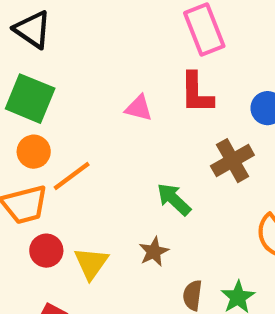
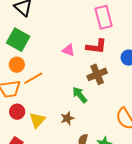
red L-shape: (197, 93) -> (96, 46), turned -90
brown cross: (232, 161) -> (97, 74), moved

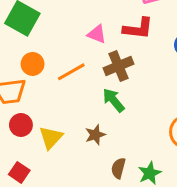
orange circle: (17, 65) -> (33, 64), moved
brown cross: (97, 74) -> (118, 66), moved
orange line: (33, 78) -> (71, 72), moved

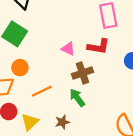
orange line: (71, 72) -> (42, 91), moved

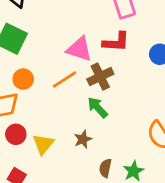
pink triangle: (68, 49) -> (79, 49), size x1.5
orange line: (42, 91) -> (65, 80), moved

